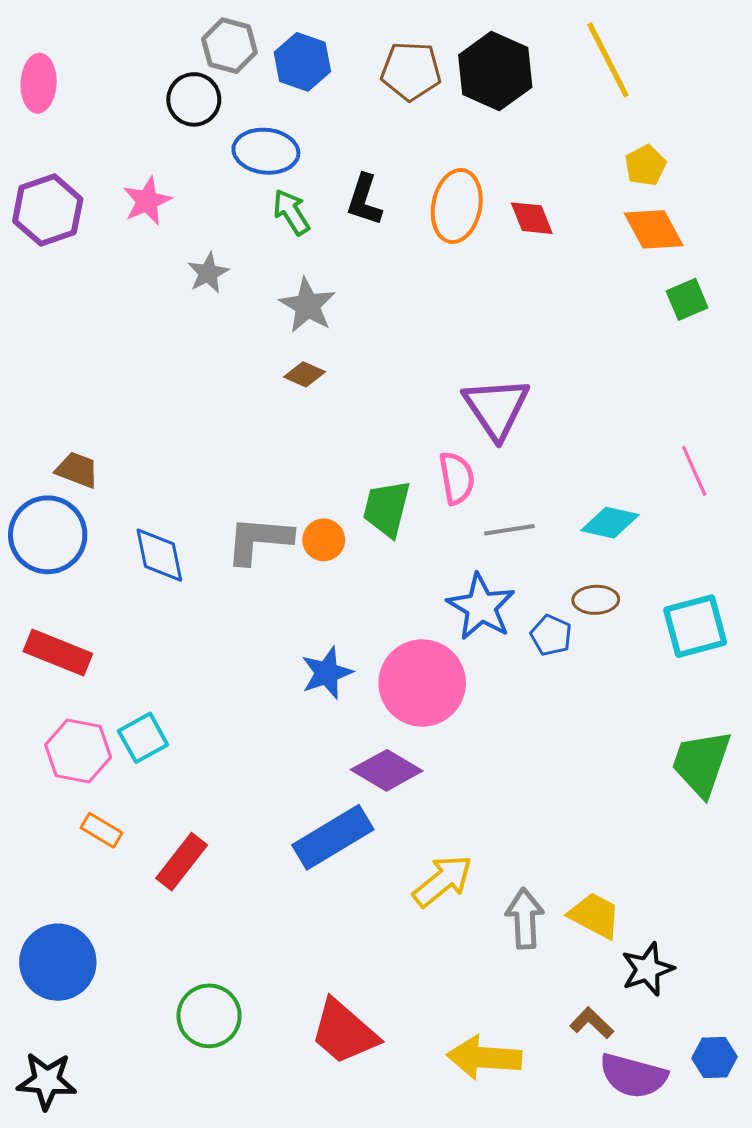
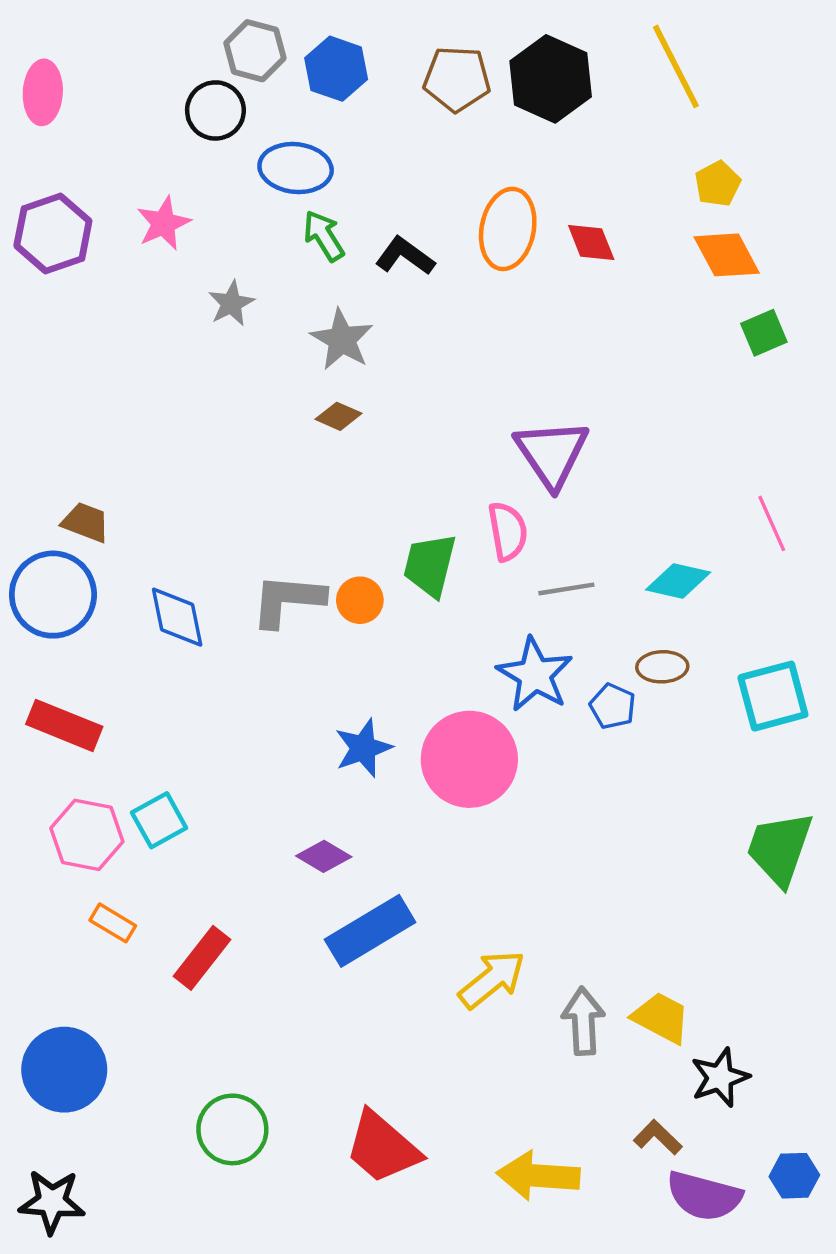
black L-shape: (364, 200) -> (405, 256), moved, turned 108
purple diamond: (387, 770) -> (324, 856), moved, size x0.7

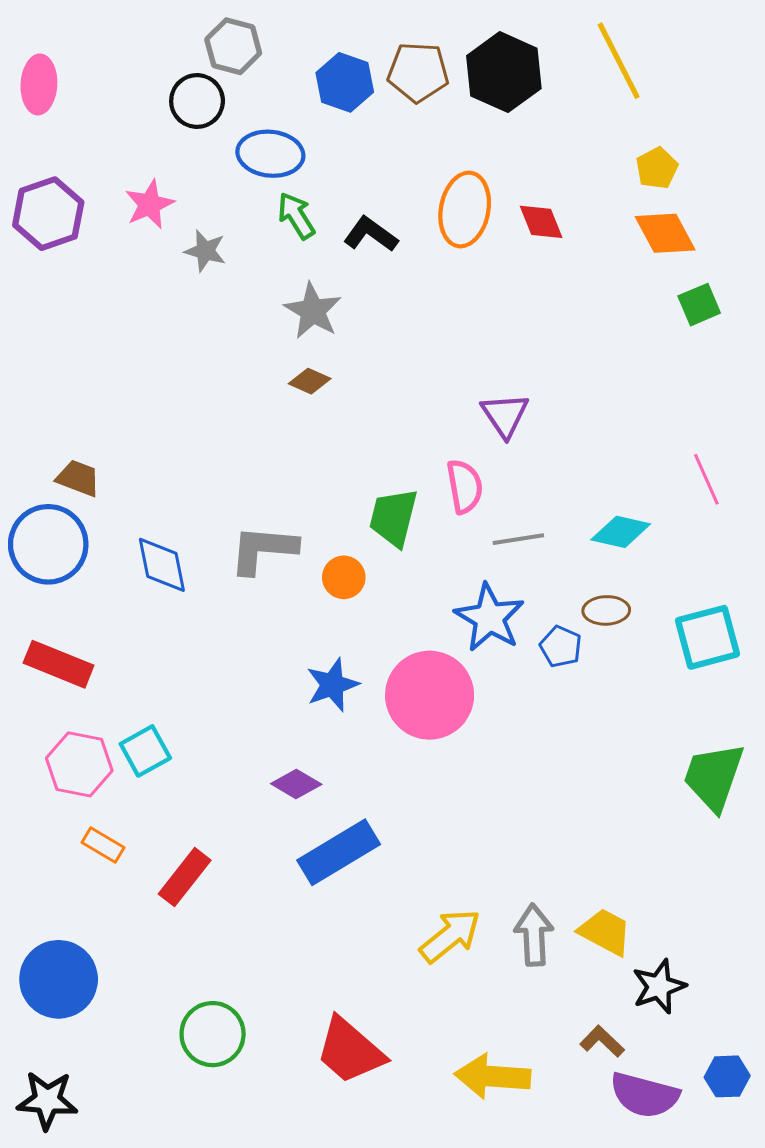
blue hexagon: (336, 69) -> (345, 82), moved
gray star: (231, 303) -> (205, 251), moved, turned -30
purple triangle: (552, 454) -> (505, 415), size x0.7
orange circle: (360, 600) -> (344, 577), moved
yellow arrow: (492, 979) -> (450, 936), moved

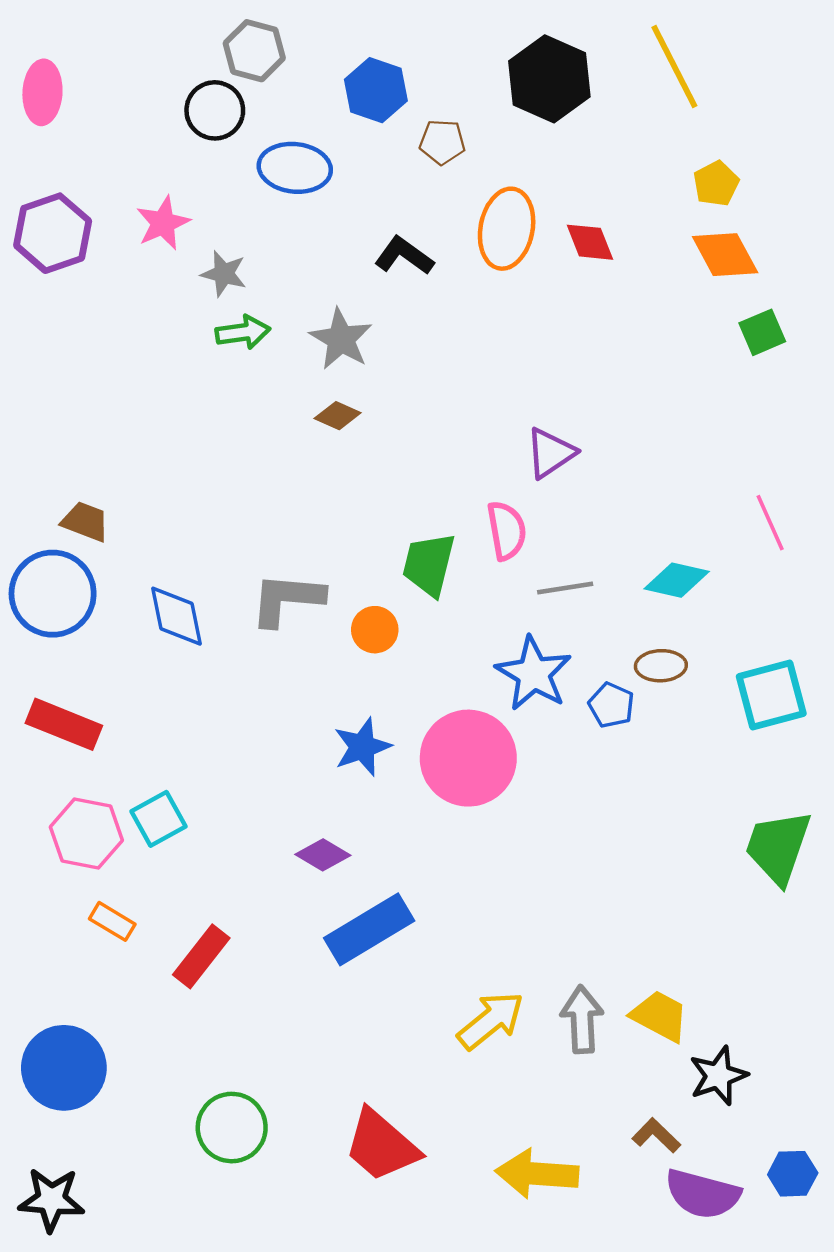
brown pentagon: (418, 72) -> (442, 142), moved, size x0.7
green arrow: (296, 216) -> (243, 332), moved, turned 114
purple triangle: (505, 415) -> (550, 453), turned 30

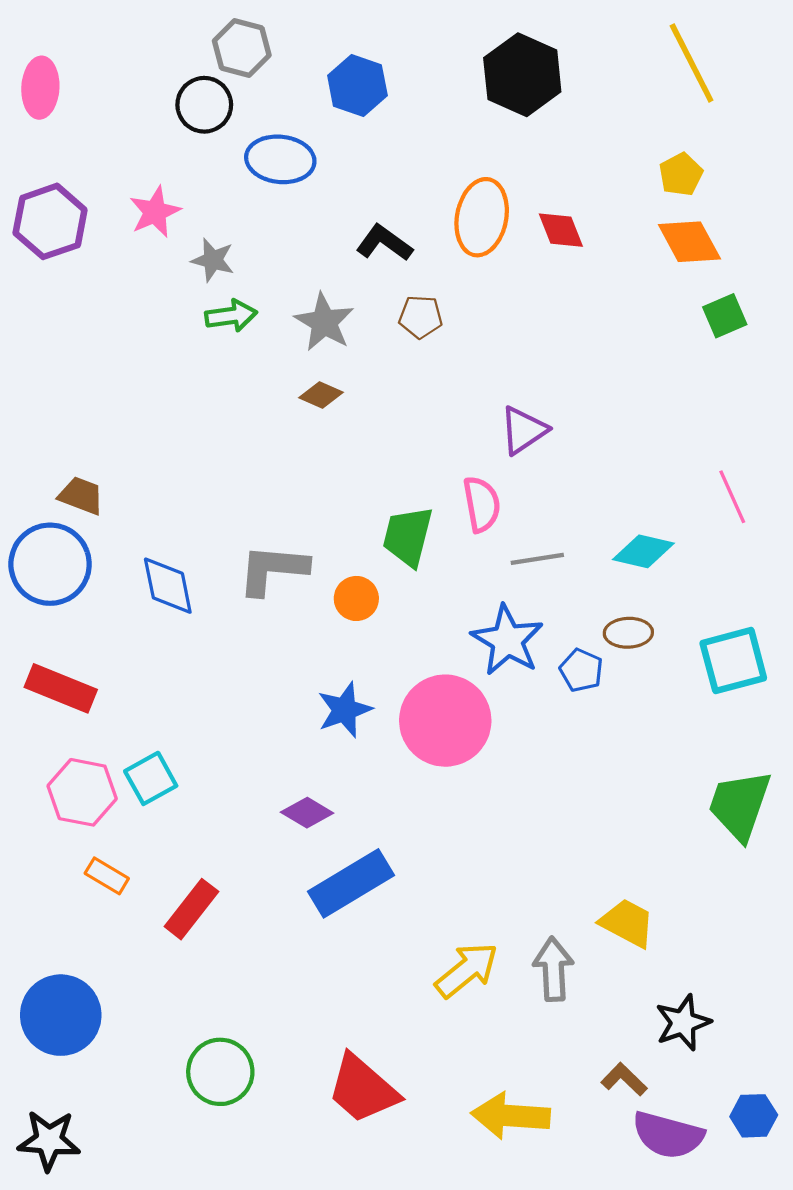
yellow line: (674, 66) -> (692, 63), moved
brown pentagon: (442, 142) -> (421, 317), moved
yellow trapezoid: (660, 1016) -> (627, 923), moved

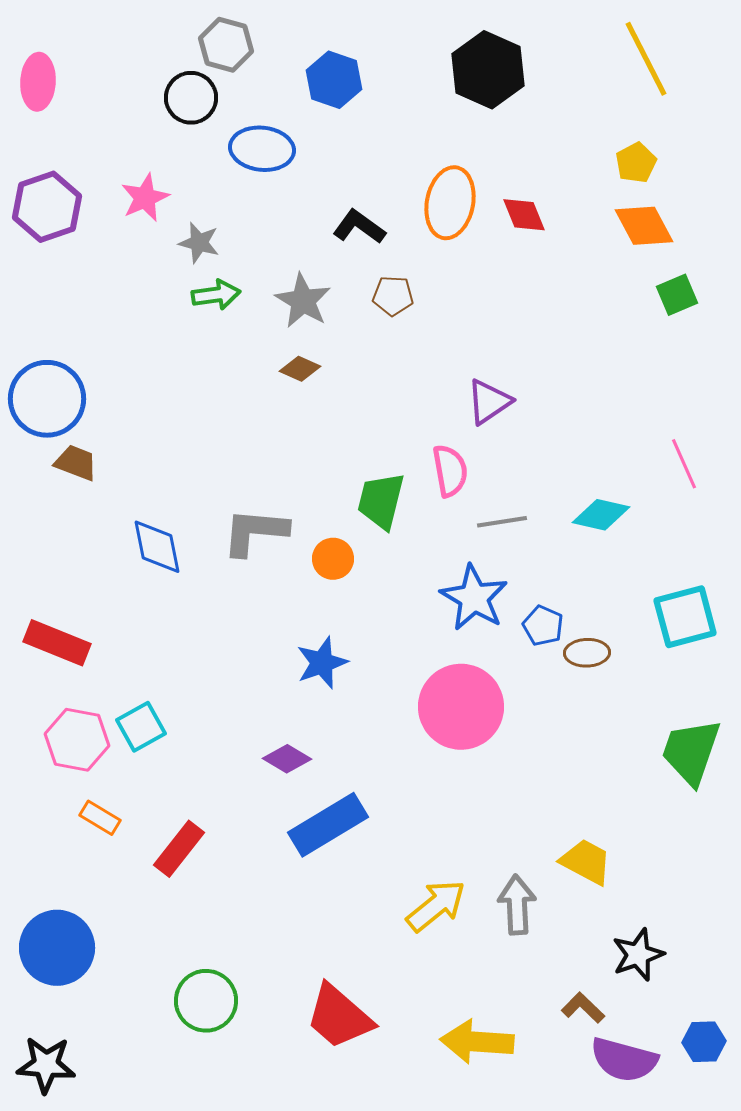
blue circle: (50, 564) -> (47, 399), moved
brown ellipse: (628, 633) -> (587, 653), moved
pink circle: (445, 721) -> (461, 707), moved

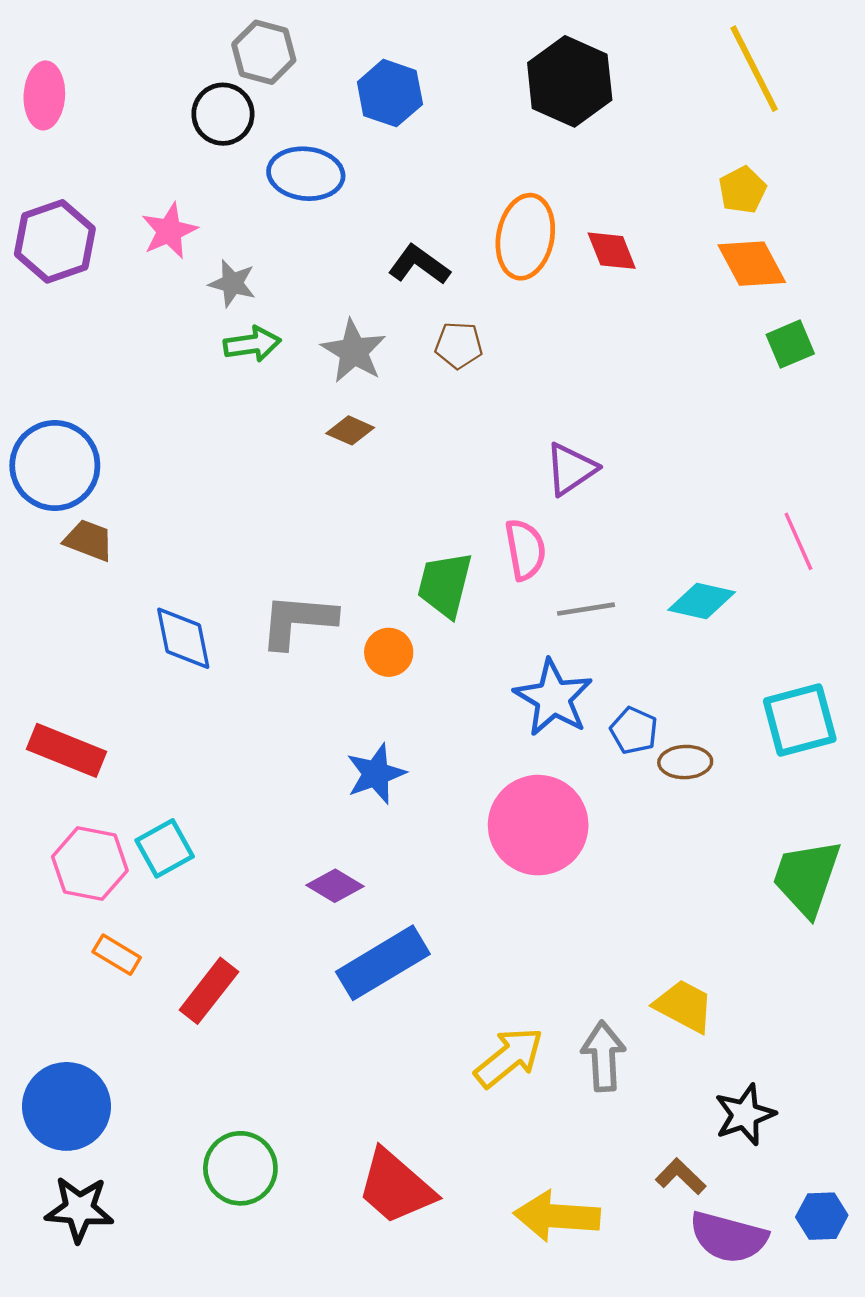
black star: (46, 1065) -> (79, 1209), moved

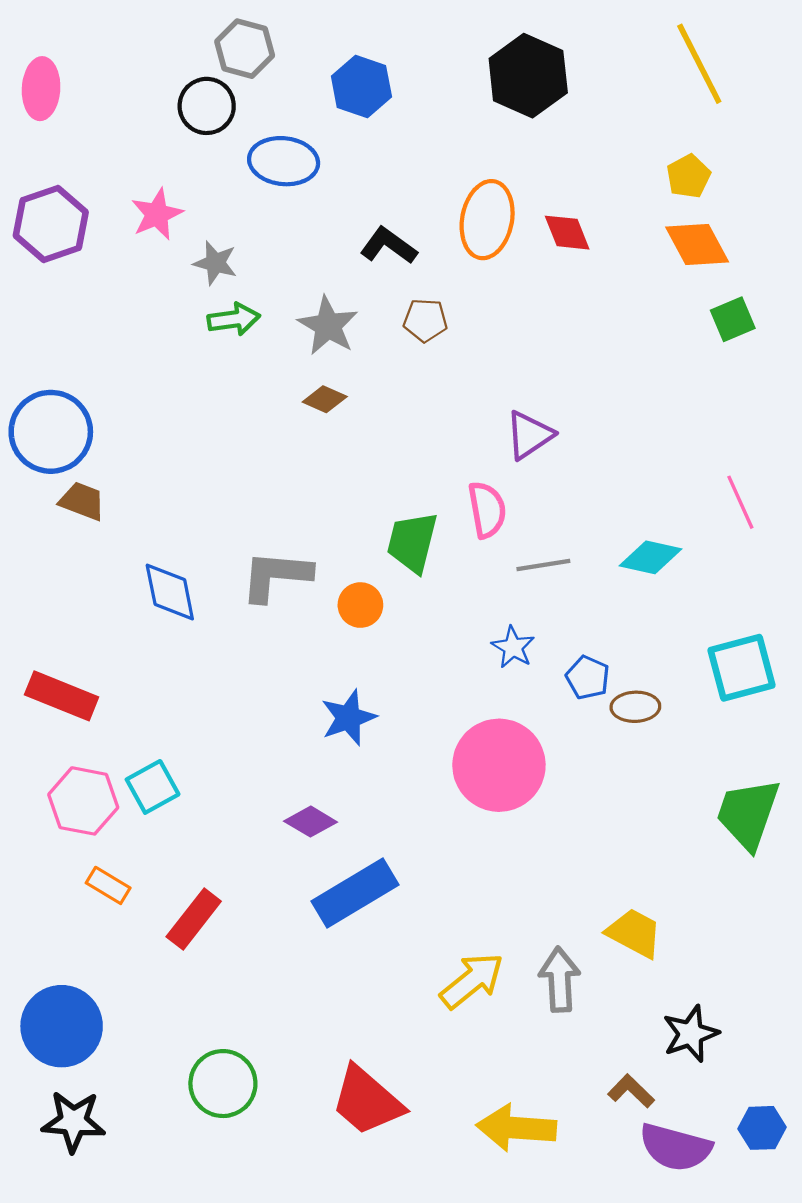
blue star: (553, 698) -> (513, 647), size x0.6

